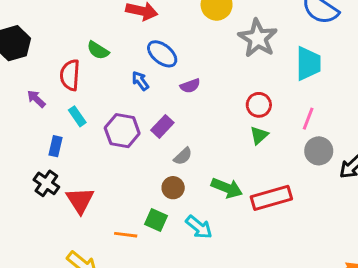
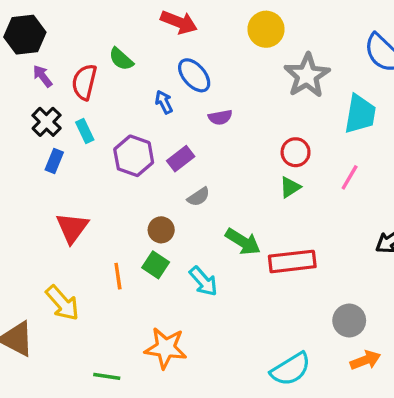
purple arrow: (36, 99) -> (43, 76), moved
gray circle: (319, 151) -> (349, 321), moved
black cross: (46, 183) -> (47, 122), moved
brown circle: (173, 188) -> (161, 230), moved
orange line: (126, 235) -> (118, 276), turned 65

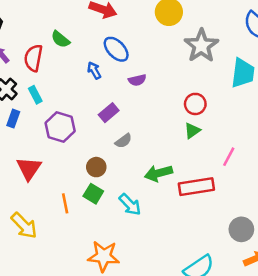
purple hexagon: (134, 156) -> (60, 127), moved
pink line: (350, 177) -> (229, 157), moved
green arrow: (243, 242) -> (158, 173), turned 136

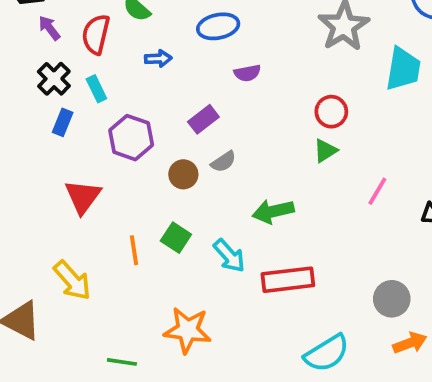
blue ellipse: (116, 49) -> (218, 26), turned -60
blue arrow: (94, 70) -> (158, 59), moved, turned 114
brown circle: (96, 167) -> (183, 174), moved
red rectangle: (196, 187) -> (288, 280), moved

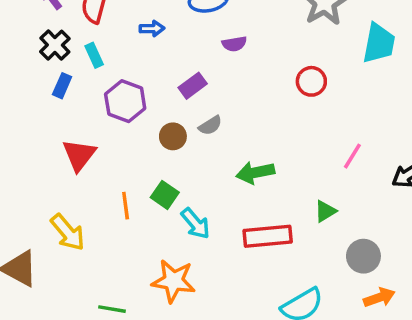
green triangle: (325, 151) -> (325, 211), moved
cyan arrow: (229, 256) -> (195, 223), moved

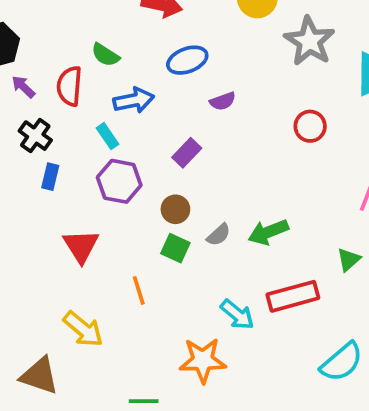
blue arrow: (152, 28) -> (134, 100), size x1.5
cyan rectangle: (94, 55) -> (107, 136), moved
gray semicircle: (210, 125) -> (219, 235), moved
green square: (165, 195) -> (175, 248), moved
cyan arrow: (195, 223) -> (237, 314), moved

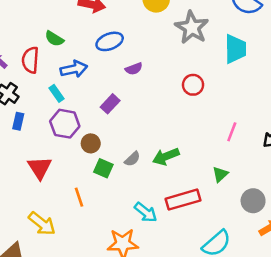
brown circle: (175, 209) -> (91, 143), moved

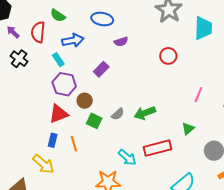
blue ellipse: (110, 41) -> (102, 19), turned 30
blue rectangle: (18, 121) -> (53, 140), moved
red triangle: (40, 168) -> (59, 114), moved, turned 40

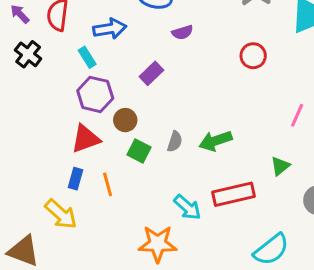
gray semicircle: (118, 114) -> (175, 142), turned -32

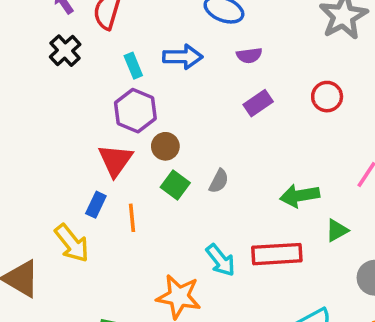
blue arrow: (110, 29) -> (183, 57), moved
purple rectangle: (151, 73) -> (258, 103), moved
red triangle: (85, 139) -> (115, 160), turned -44
green arrow: (215, 141) -> (300, 196), moved

